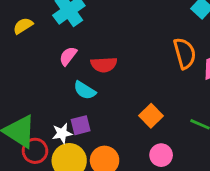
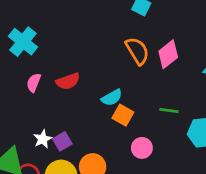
cyan semicircle: (85, 90) -> (112, 98), moved, turned -45
white star: (62, 133) -> (43, 139), moved

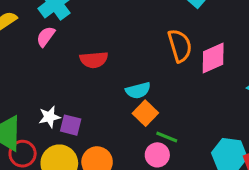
pink semicircle: (34, 83) -> (46, 37), moved
green line: (169, 111) -> (167, 137), moved
purple square: (62, 141) -> (71, 125), turned 30

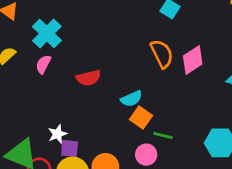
purple square: (71, 125) -> (70, 148), moved
pink circle: (157, 155) -> (146, 155), moved

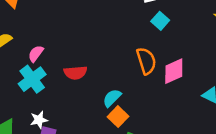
cyan cross: (47, 34) -> (32, 79), moved
cyan semicircle: (131, 99) -> (112, 98), turned 150

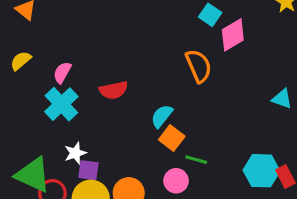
pink diamond: (174, 71) -> (233, 35), moved

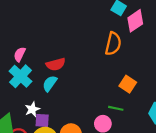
orange semicircle: (199, 66) -> (113, 44), turned 40
cyan semicircle: (162, 116) -> (50, 84), moved
orange square: (172, 138) -> (128, 84), moved

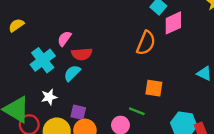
pink semicircle: (20, 54) -> (64, 39), moved
orange square: (128, 84) -> (154, 88), turned -35
purple square: (42, 120) -> (78, 112), moved

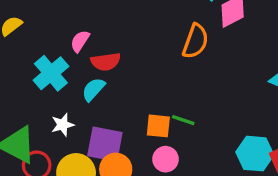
orange square: (154, 88) -> (158, 126), moved
green line: (137, 111) -> (183, 120), moved
purple square: (78, 112) -> (105, 144), size x1.6

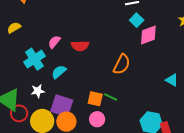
orange semicircle: (195, 41) -> (122, 64), moved
red semicircle: (106, 62) -> (80, 46), moved

